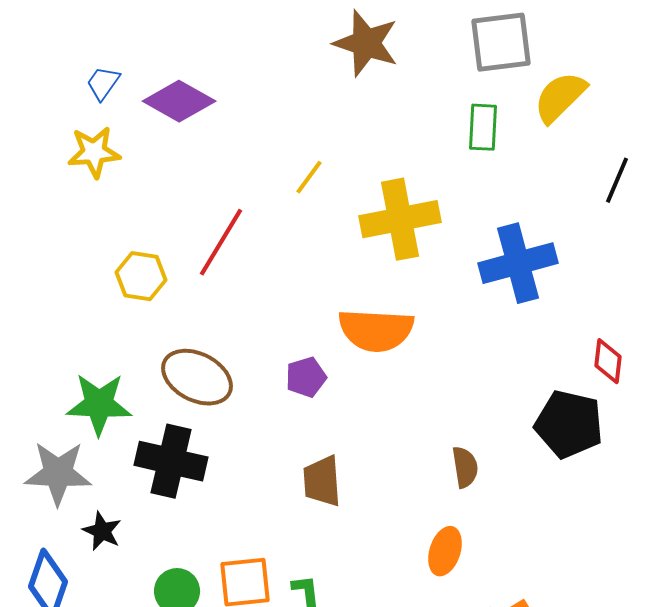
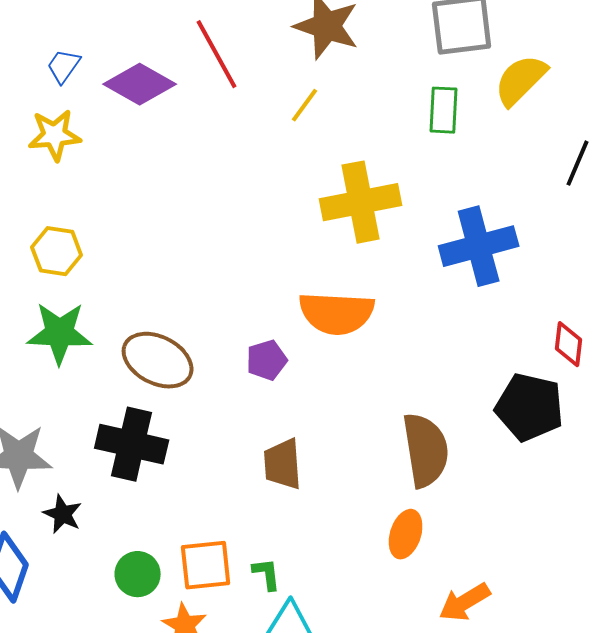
yellow line: (309, 177) -> (305, 105), moved
red line: (221, 242) -> (217, 54), moved, turned -60
yellow hexagon: (141, 276) -> (57, 251), moved
green star: (99, 404) -> (60, 333), moved
brown semicircle: (465, 467) -> (426, 450), size x1.8

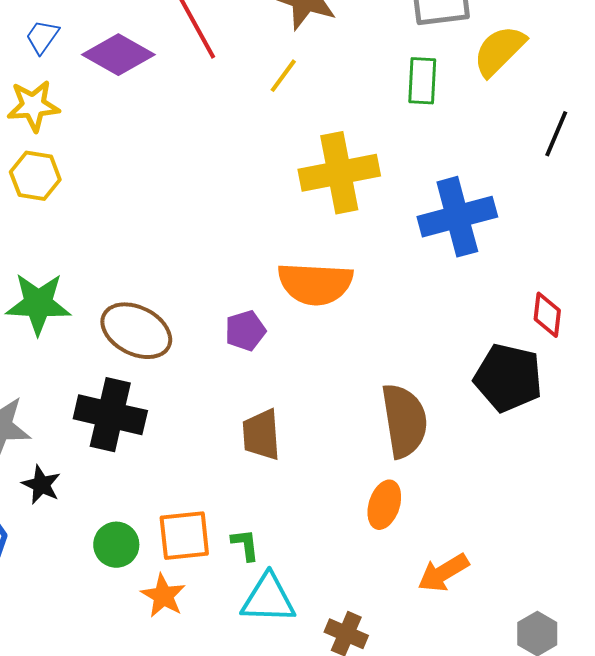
yellow hexagon: (57, 251) -> (35, 176), moved

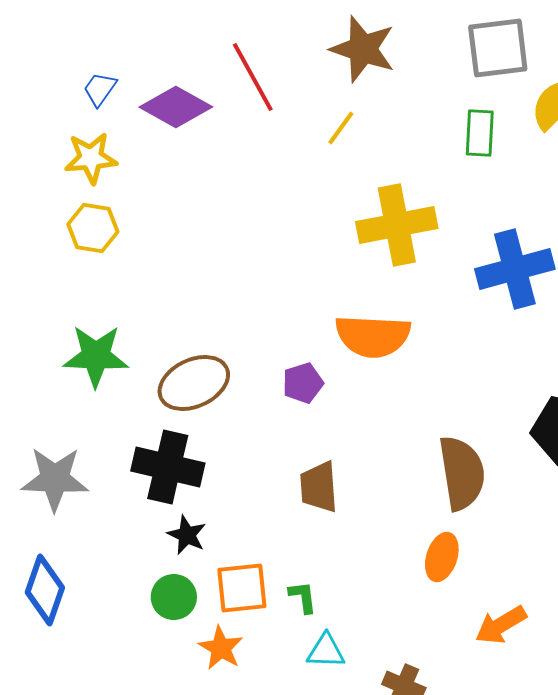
brown ellipse: (136, 331) -> (194, 383), turned -52
black star: (41, 485) -> (187, 535), moved
cyan triangle: (268, 599) -> (326, 651), size x0.7

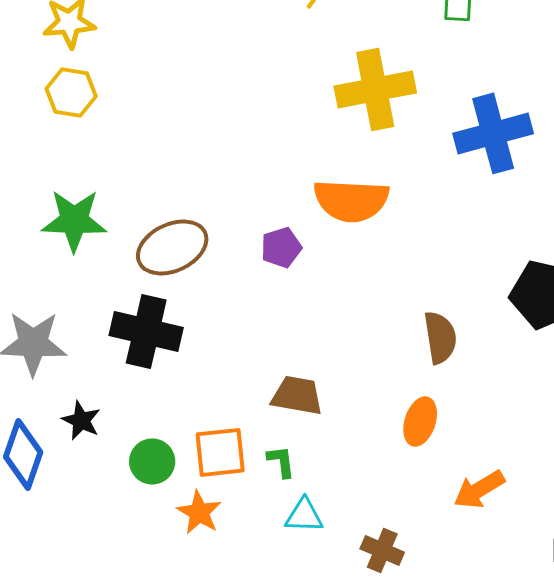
brown semicircle: (462, 473) -> (440, 337), size x0.7
brown trapezoid: (319, 487) -> (297, 395), moved, turned 104
black star: (187, 535) -> (81, 420), moved

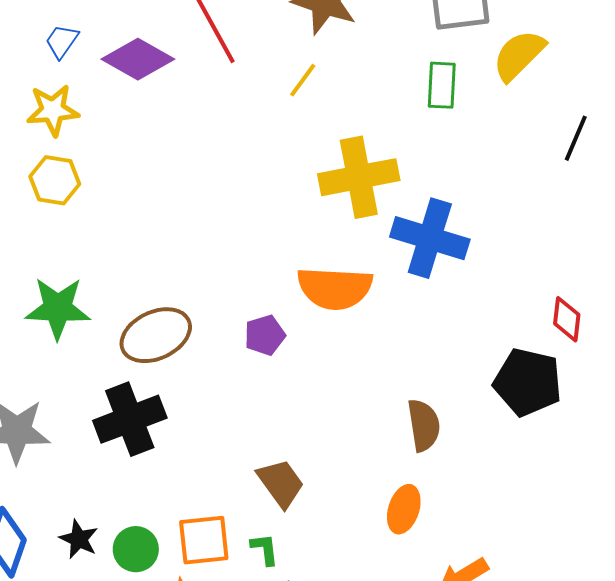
blue cross: (493, 133) -> (430, 238), moved, turned 32
black cross: (146, 331) -> (130, 419), turned -34
brown trapezoid: (297, 395) -> (281, 483), turned 44
black star: (81, 420) -> (79, 539), moved

